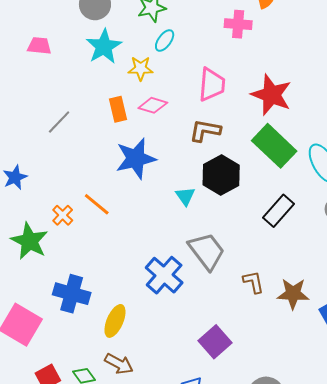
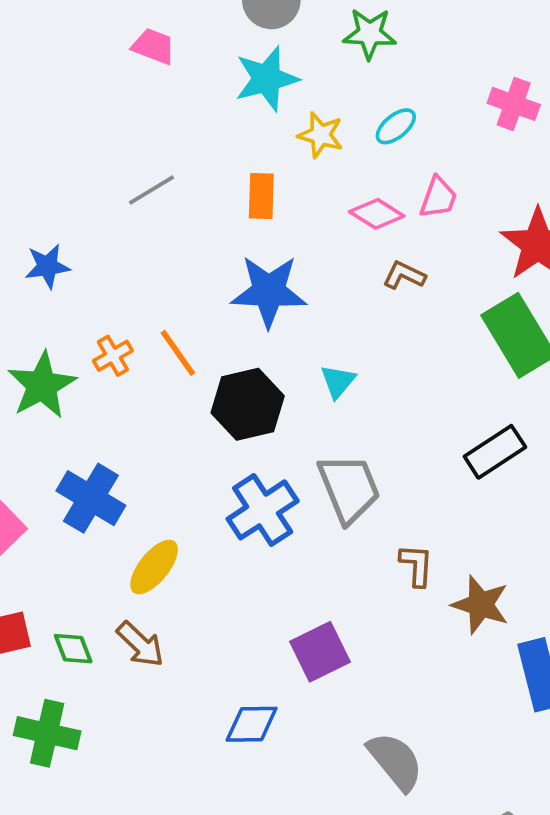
cyan ellipse: (165, 41) -> (396, 126), moved
pink trapezoid: (212, 84) -> (438, 198), size x0.7
pink diamond: (153, 105) -> (377, 214), moved
brown L-shape: (205, 131) -> (404, 275), size x0.7
black hexagon: (221, 175) -> (248, 404), moved

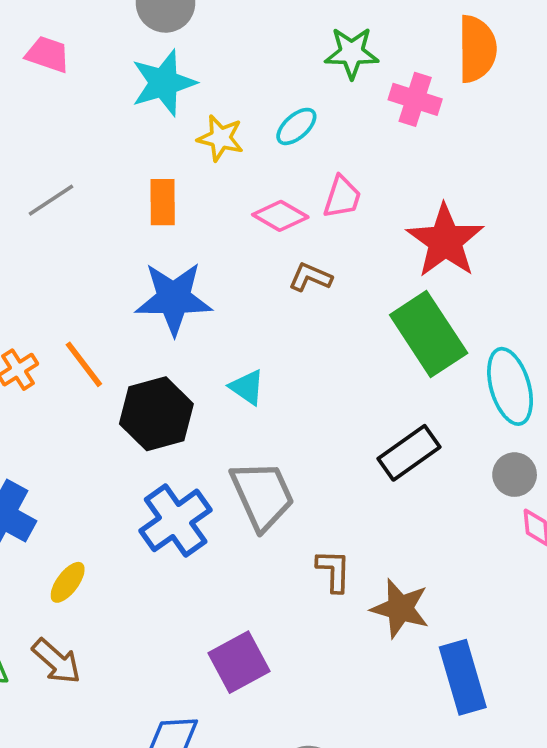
green star: (370, 34) -> (352, 53), moved
cyan triangle: (338, 381) -> (247, 387), turned -33
yellow ellipse: (154, 567) -> (68, 582), size x0.7

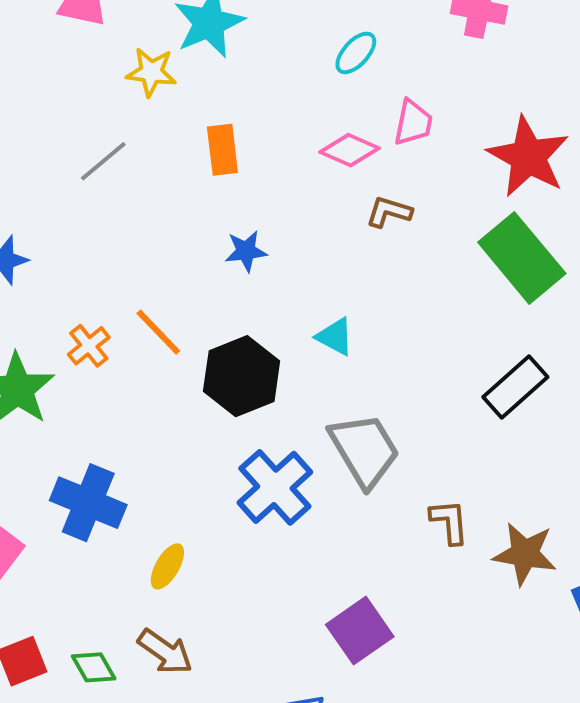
yellow star: (220, 138) -> (151, 72), moved
blue star: (174, 298) -> (246, 251), size x0.5

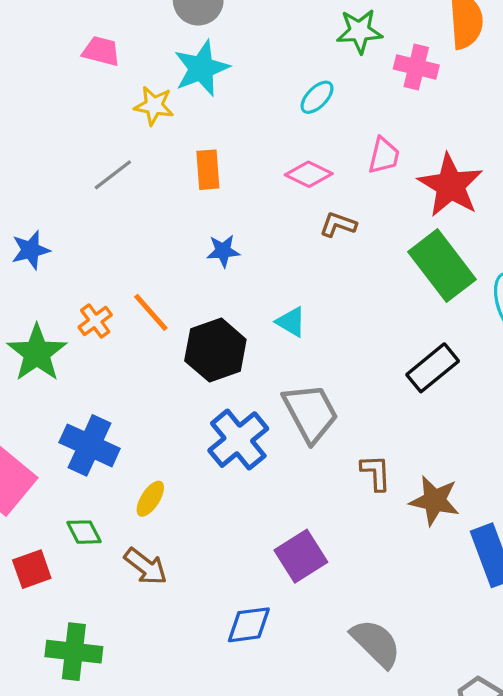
pink trapezoid: (413, 123) -> (384, 156), moved
green diamond: (94, 667) -> (84, 532), moved

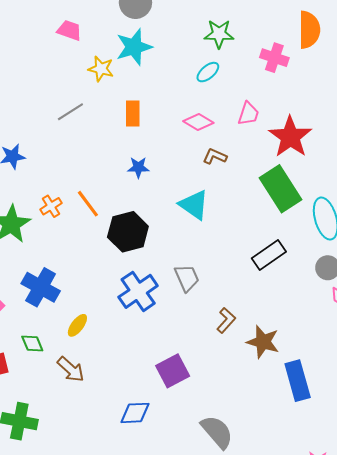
green star: (359, 31) -> (219, 34), moved
cyan triangle: (291, 322) -> (194, 205), moved, size x1.5
gray trapezoid: (311, 413) -> (187, 278), size x0.7
brown L-shape: (376, 473) -> (226, 320), turned 40

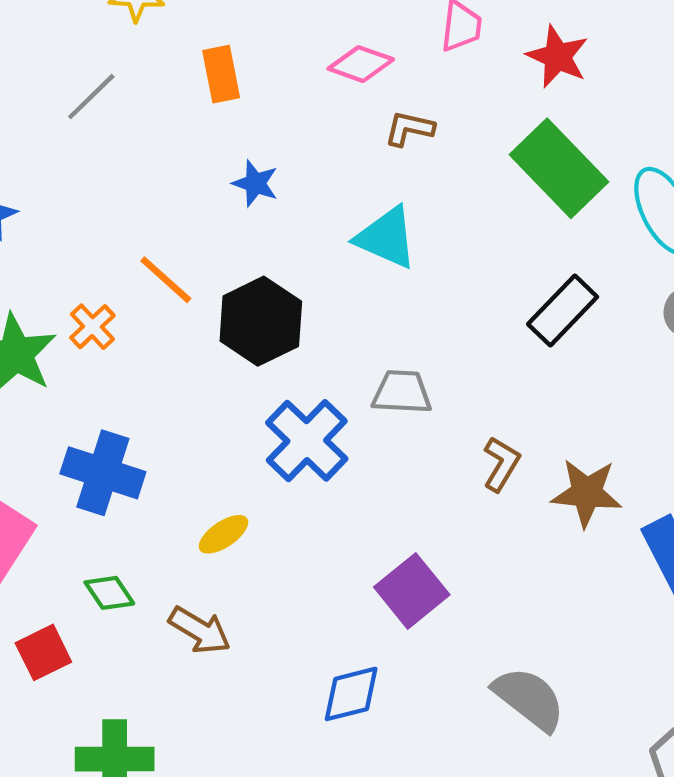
red star: (290, 137) -> (558, 57), size x0.7
blue star: (138, 167) -> (255, 183), turned 30
orange cross: (51, 206) -> (92, 327), moved
gray trapezoid: (187, 278) -> (402, 392), turned -52
yellow ellipse: (77, 325) -> (224, 534), moved, turned 30

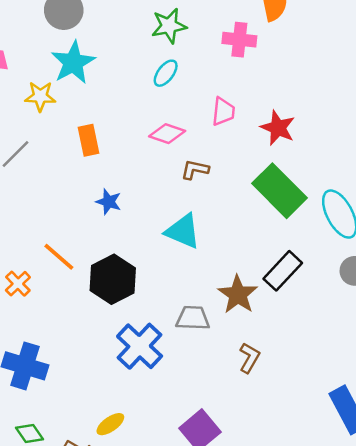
brown star: (587, 493) -> (238, 294), moved, turned 30
yellow ellipse: (224, 534) -> (110, 424), moved

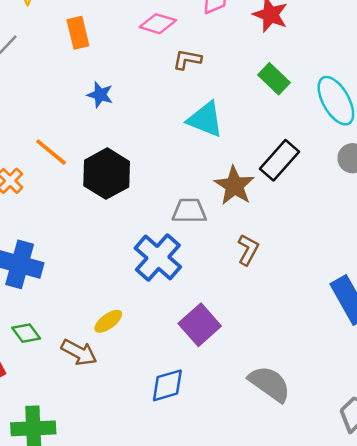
green rectangle: (280, 191) -> (274, 79), size x0.6
cyan triangle: (183, 231) -> (205, 119), moved
blue cross: (140, 346) -> (158, 257), moved

